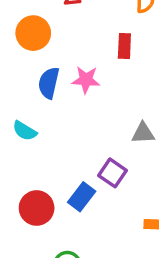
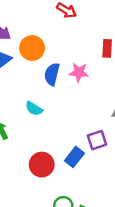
orange circle: (33, 33) -> (32, 48), moved
purple square: (112, 173) -> (97, 140), turned 36

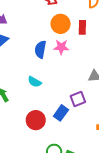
orange circle: (32, 48) -> (61, 24), moved
cyan semicircle: (34, 109) -> (35, 82), moved

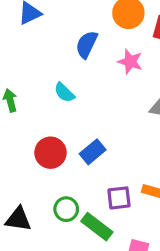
pink star: (61, 47) -> (130, 62), moved
purple square: (78, 99) -> (119, 198), moved

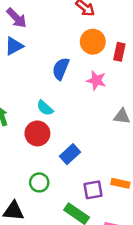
red circle: (50, 153) -> (37, 133), moved
green circle: (66, 209) -> (39, 182), moved

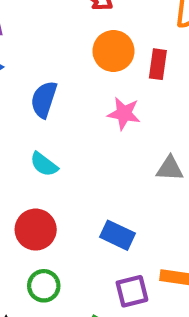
blue semicircle: (61, 69) -> (44, 99), moved
red circle: (37, 133) -> (36, 230), moved
blue rectangle: (70, 154) -> (117, 235), moved, turned 72

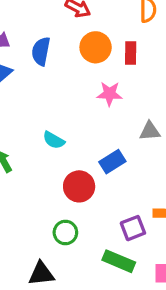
blue semicircle: (44, 99) -> (41, 51), moved
red circle: (36, 230) -> (79, 186), moved
blue rectangle: (117, 235) -> (112, 162), moved, turned -50

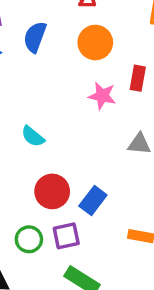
red rectangle: (131, 53) -> (138, 78), moved
blue rectangle: (112, 162) -> (93, 200), moved, turned -30
purple square: (133, 228) -> (66, 236), moved

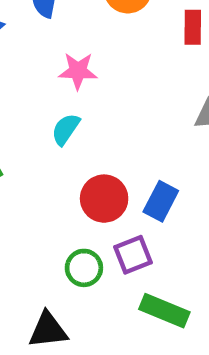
pink star: (102, 96) -> (78, 71), moved
cyan semicircle: (33, 136) -> (66, 129), turned 95

